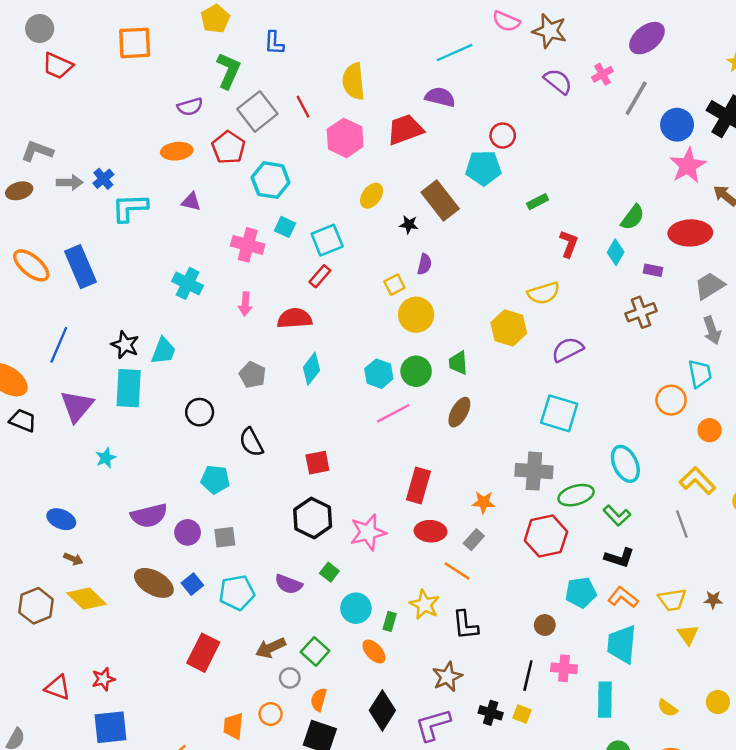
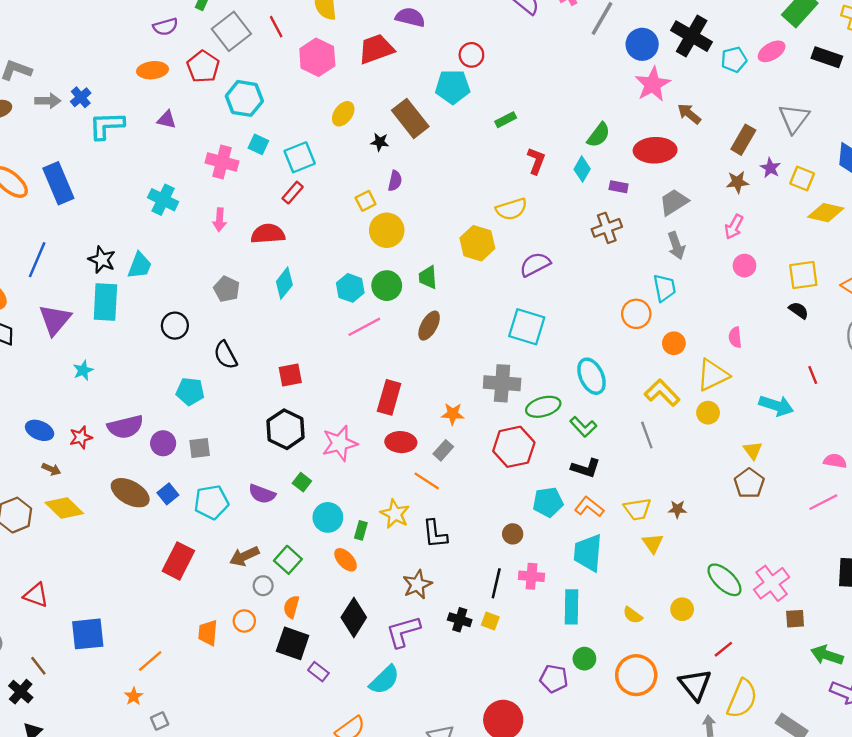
red star: (103, 679) -> (81, 437), moved

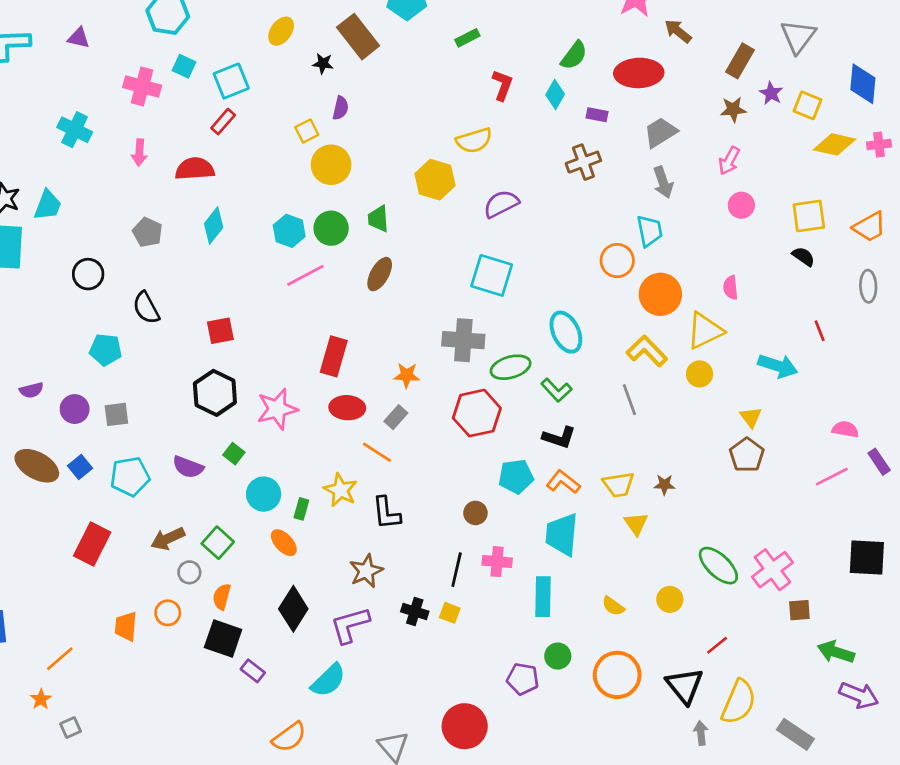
orange circle: (674, 343) -> (660, 294), size x1.6
purple semicircle: (125, 427) -> (31, 390), size x0.6

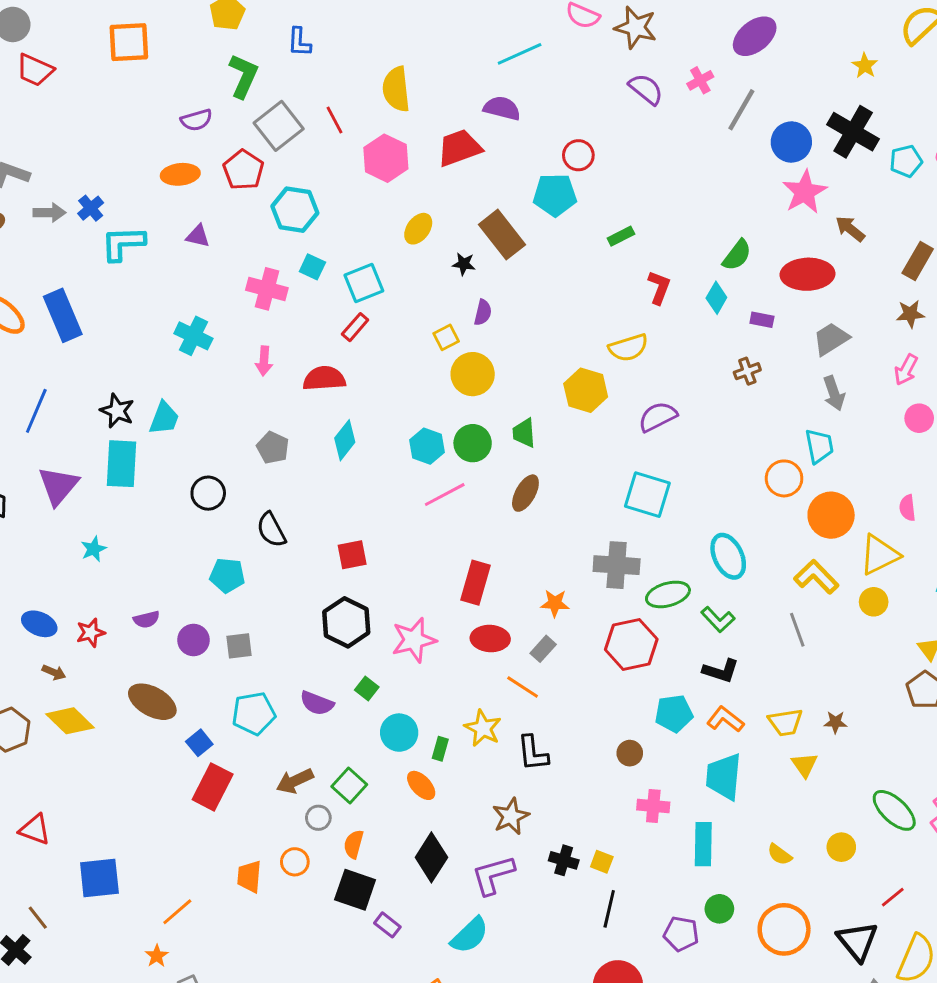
brown cross: (583, 162) -> (747, 371), size x0.7
blue square: (80, 467) -> (199, 743), moved
black line: (457, 570) -> (609, 909), moved

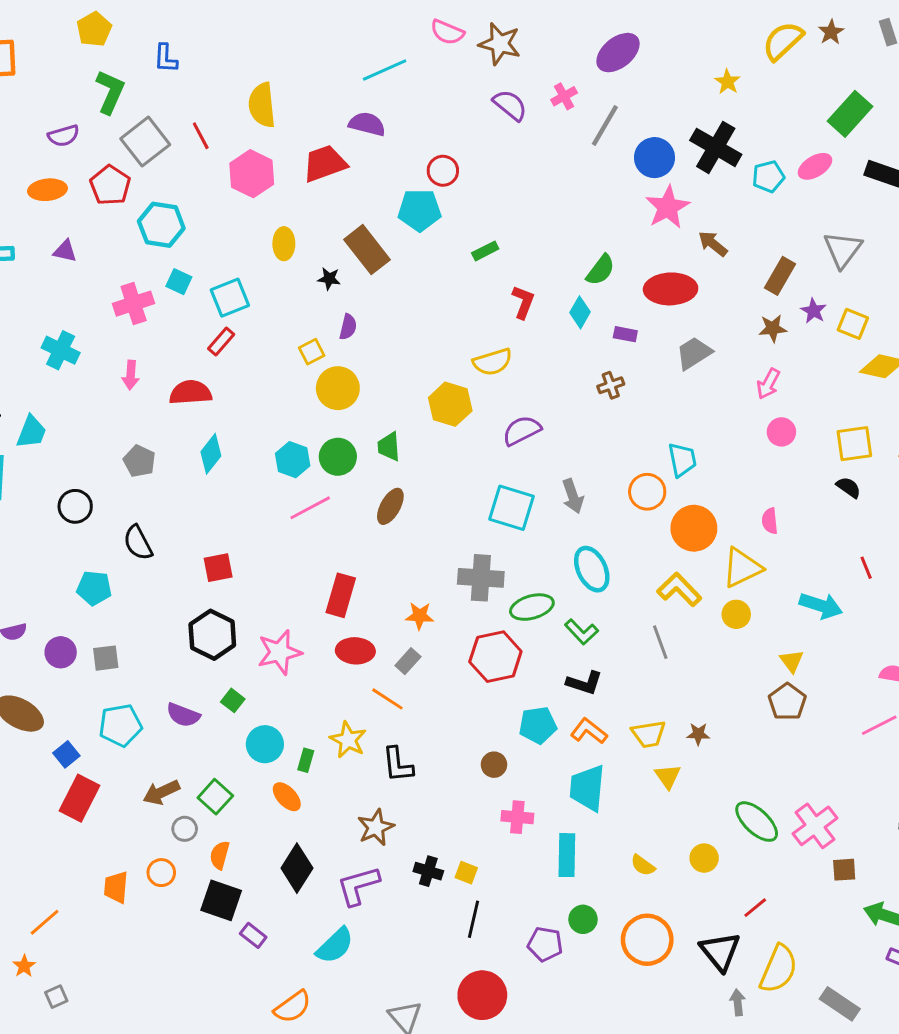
yellow ellipse: (418, 229) -> (284, 244), turned -36
pink cross: (267, 289) -> (134, 304), turned -33
gray arrow: (834, 393) -> (573, 496), moved

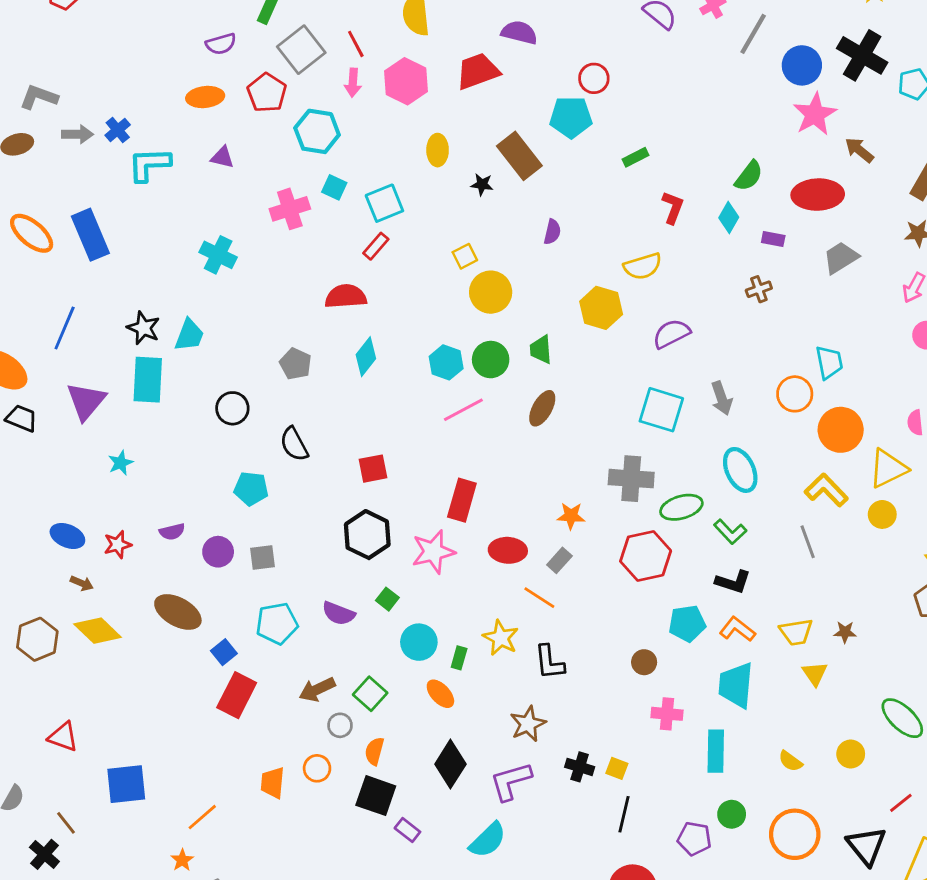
purple semicircle: (348, 327) -> (552, 232), moved
pink arrow: (131, 375) -> (353, 83), moved
red rectangle: (341, 595) -> (462, 500), moved

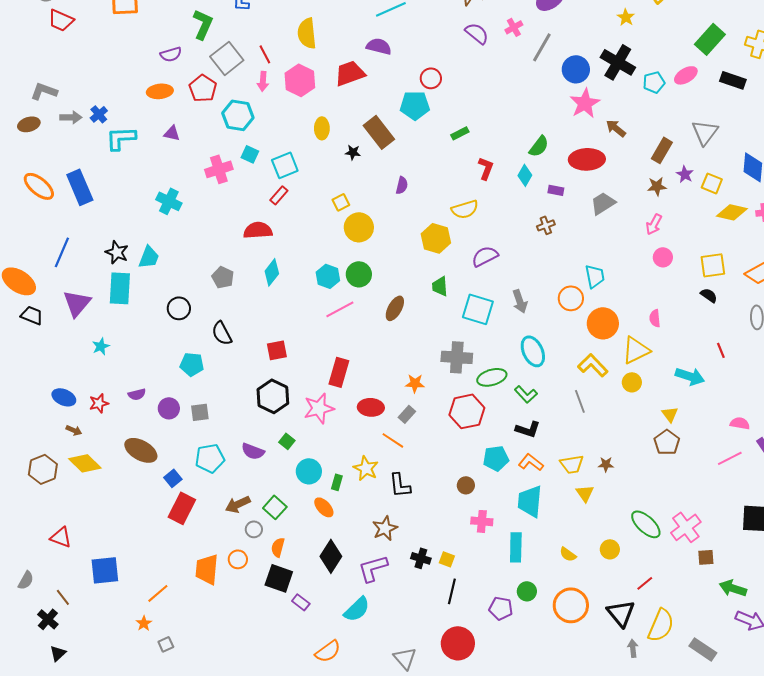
green trapezoid: (541, 349) -> (440, 286), moved
orange trapezoid: (273, 783) -> (207, 569), size x1.4

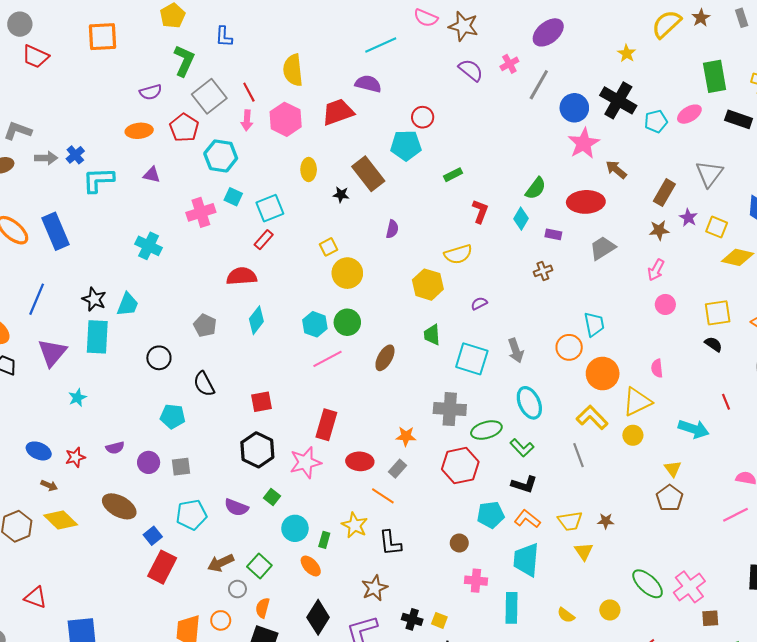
green rectangle: (710, 39) -> (715, 76), turned -52
purple semicircle: (485, 256) -> (479, 303), size x0.6

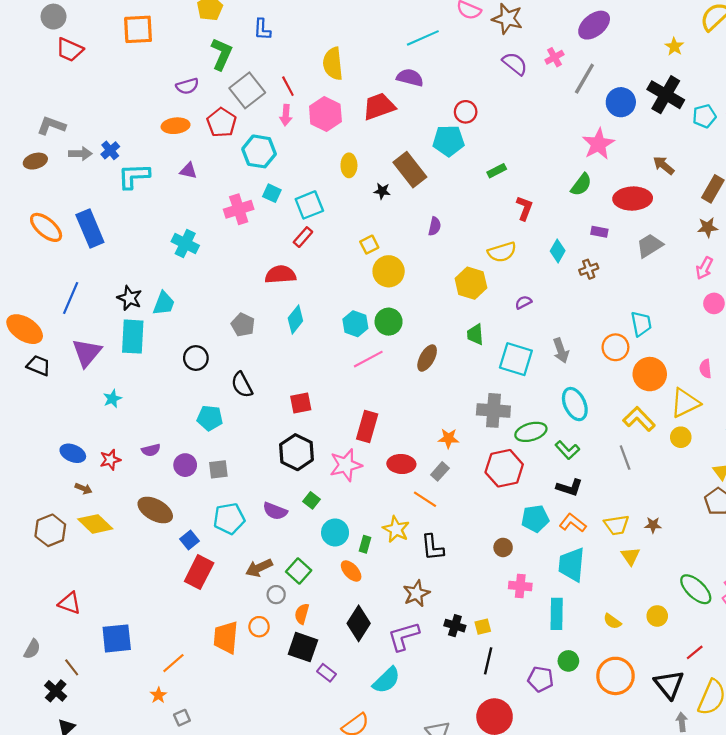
pink star: (584, 143) -> (598, 144), moved
cyan diamond: (521, 219) -> (558, 251), moved
yellow square: (439, 620) -> (483, 627), turned -35

